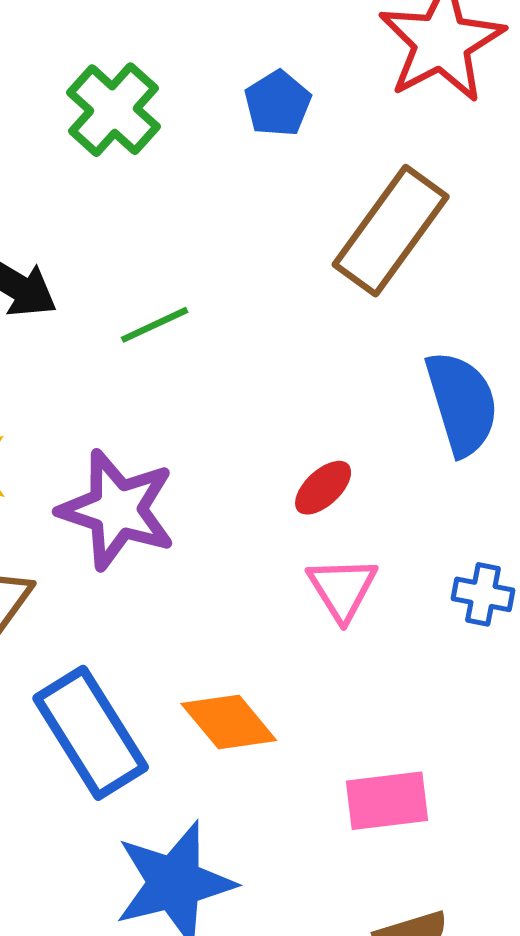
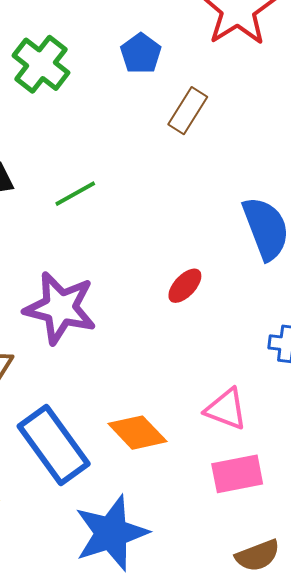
brown rectangle: (391, 231) -> (188, 111), moved, size x0.6
pink triangle: (342, 589) -> (226, 409), moved, turned -33

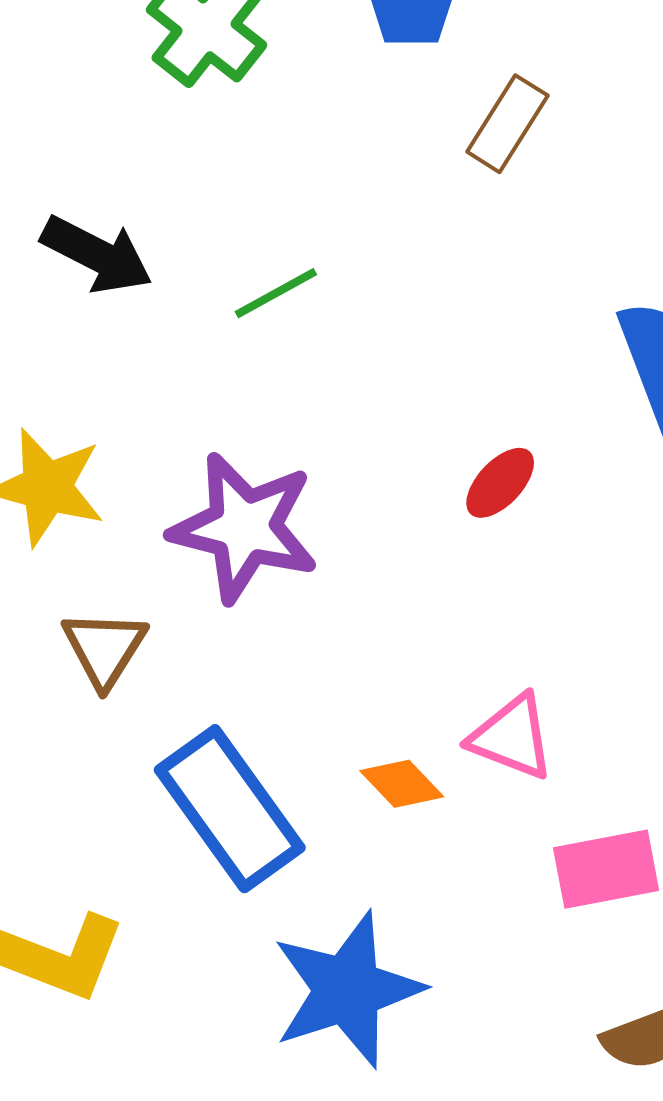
pink triangle: (226, 409) -> (512, 737), moved
orange diamond: (137, 433) -> (402, 784), size x0.7

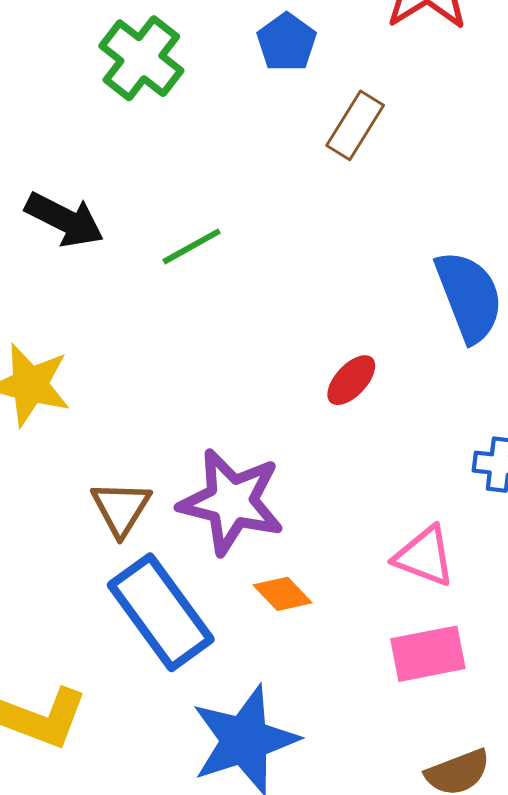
purple star: (244, 527) -> (231, 502), moved
brown triangle: (104, 648) -> (121, 508), moved
pink triangle: (512, 737) -> (424, 556), moved

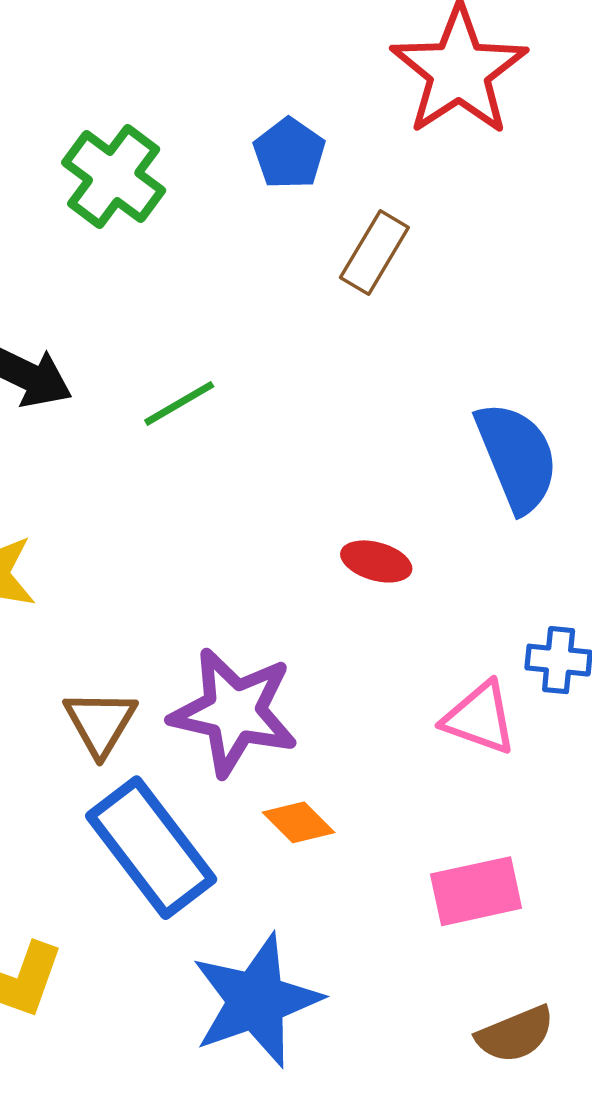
red ellipse: (351, 380) -> (376, 561), turned 64
pink triangle: (424, 556) -> (480, 718), moved

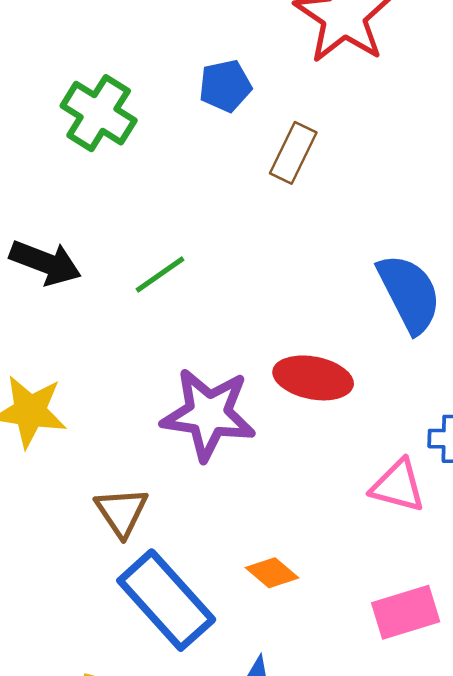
blue pentagon: (289, 154) -> (225, 86), turned 30
red ellipse: (376, 561) -> (313, 378), size x1.5
purple star: (234, 712) -> (208, 414), moved

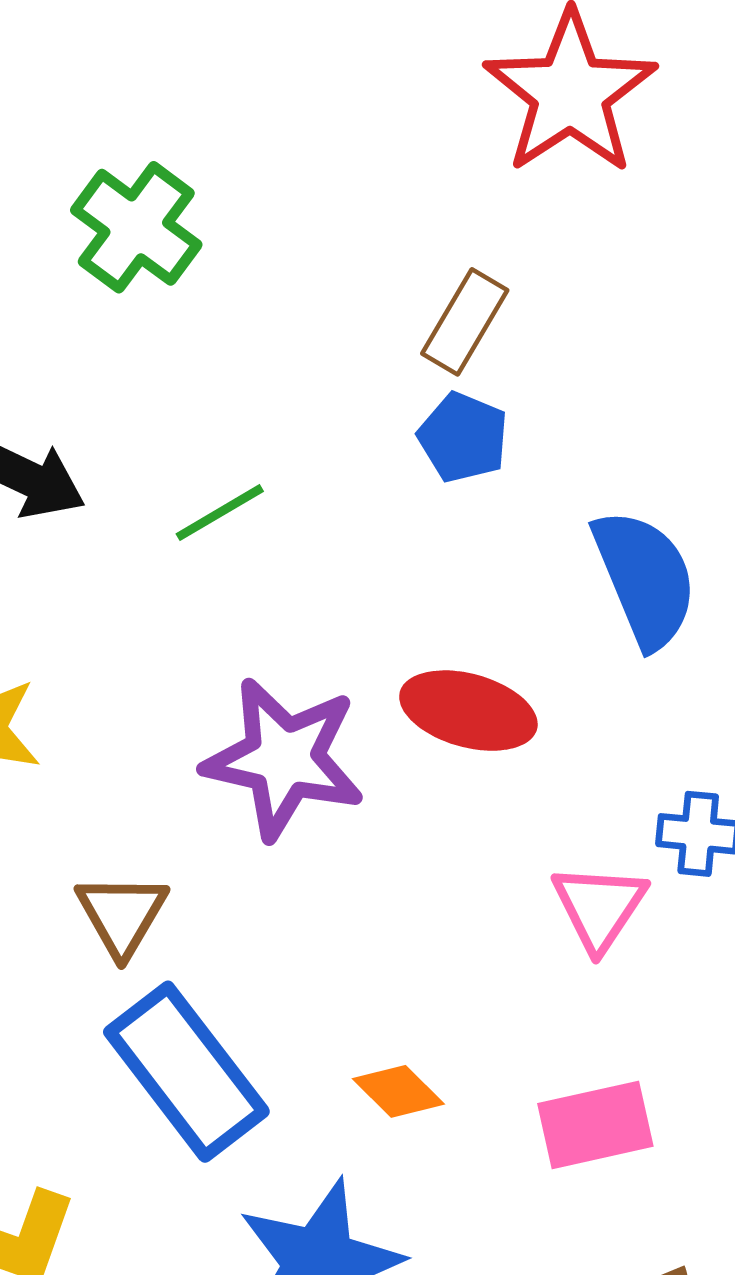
blue pentagon: (225, 86) -> (463, 437), moved, turned 30
pink triangle: (398, 486) -> (599, 907), turned 44
orange diamond: (272, 573) -> (398, 1091), moved

